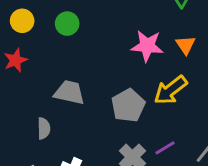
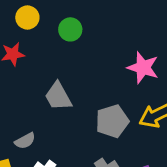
gray trapezoid: (69, 92) -> (58, 96), turned -144
gray semicircle: (44, 128) -> (25, 141), moved, turned 50

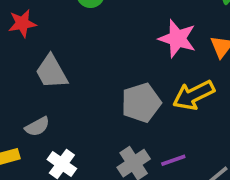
gray trapezoid: (58, 96) -> (51, 72), moved

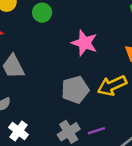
pink star: (177, 39) -> (84, 43), moved

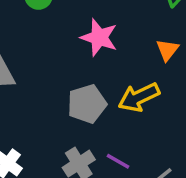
purple line: (96, 131) -> (118, 161), turned 48

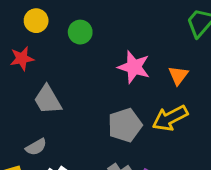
orange triangle: (167, 50) -> (178, 75), moved

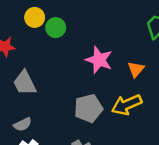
yellow circle: (36, 21) -> (35, 17), moved
gray semicircle: (36, 147) -> (23, 124), moved

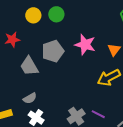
green circle: (56, 28) -> (56, 14), moved
gray pentagon: (88, 108) -> (53, 51), moved

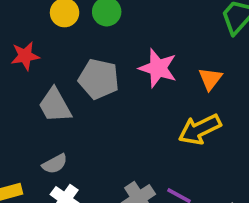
gray pentagon: (53, 51) -> (99, 79), turned 30

